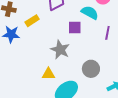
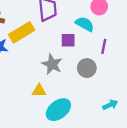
yellow rectangle: (32, 21) -> (22, 32), size x1.6
gray circle: (91, 69) -> (87, 68), moved

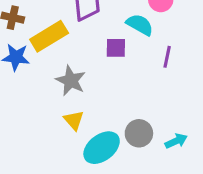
gray star: (52, 64) -> (71, 81), moved
gray circle: (87, 68) -> (139, 133), moved
yellow triangle: (39, 91) -> (74, 120), turned 48

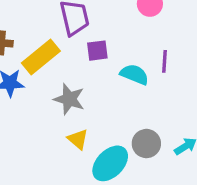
cyan semicircle: (140, 25) -> (134, 74), moved
purple square: (116, 48) -> (97, 51), moved

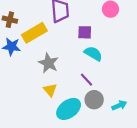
purple square: (97, 51) -> (85, 32), moved
purple line: (165, 61) -> (86, 80), moved, turned -56

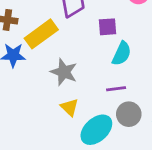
cyan semicircle: (93, 54) -> (122, 54), turned 90
purple line: (86, 80) -> (116, 89), turned -48

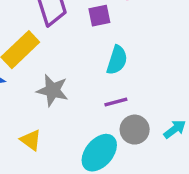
purple square: (107, 27) -> (99, 16), moved
yellow triangle: (70, 107) -> (31, 140), moved

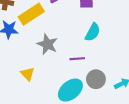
purple line: (116, 102) -> (77, 59), moved

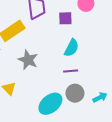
purple line: (77, 59) -> (71, 71), moved

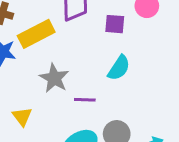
purple line: (71, 71) -> (85, 100), moved

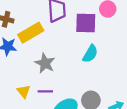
purple square: (115, 24) -> (86, 23), size x1.5
purple line: (85, 100) -> (45, 91), moved

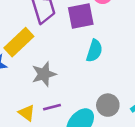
gray star: (45, 63) -> (44, 74), turned -30

